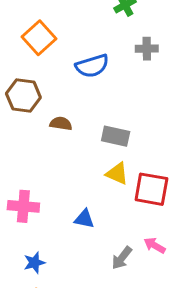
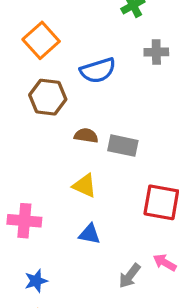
brown hexagon: (23, 96) -> (48, 97), moved
brown semicircle: (61, 124) -> (86, 136), moved
yellow triangle: (117, 174) -> (84, 186), moved

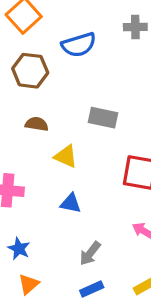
brown semicircle: (86, 136) -> (37, 124), moved
gray arrow: (130, 276) -> (90, 253), moved
blue star: (36, 281) -> (19, 249), turned -30

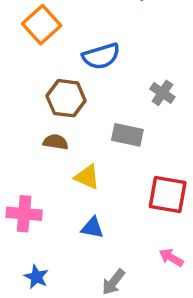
gray cross: (135, 27) -> (162, 93), moved, turned 35
brown hexagon: (30, 71) -> (66, 98), moved

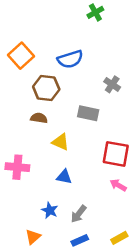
orange square: (42, 25) -> (21, 56), moved
pink arrow: (171, 258) -> (118, 185), moved
blue star: (36, 277) -> (50, 210), moved

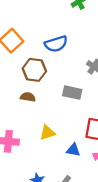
yellow triangle: (61, 142) -> (47, 133), moved, turned -42
blue triangle: (64, 177) -> (73, 150), moved

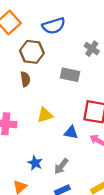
brown semicircle: (28, 97) -> (25, 79), turned 72

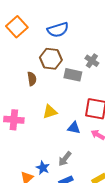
gray cross: (92, 49) -> (92, 61), moved
brown hexagon: (32, 52) -> (51, 59), moved
blue star: (35, 163) -> (43, 168), moved

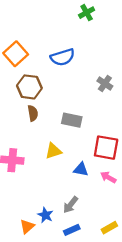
brown hexagon: (51, 59) -> (29, 87), moved
gray cross: (92, 61) -> (105, 84), moved
gray rectangle: (73, 75) -> (72, 120), moved

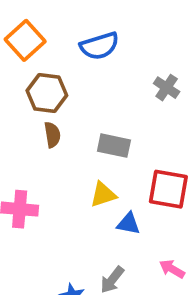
yellow triangle: (53, 151) -> (103, 195), moved
pink arrow: (108, 177) -> (172, 269), moved

